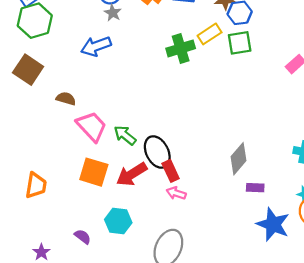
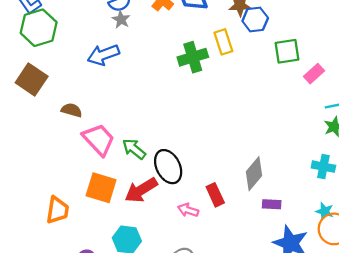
yellow rectangle: (210, 34) -> (223, 42), turned -75
green square: (240, 43) -> (287, 51), moved
red rectangle: (171, 171) -> (215, 195), moved
orange trapezoid: (36, 185) -> (58, 210), moved

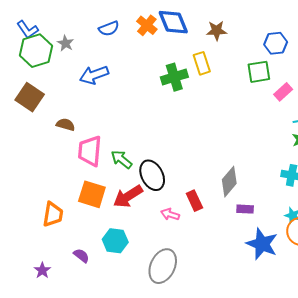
gray star: (121, 19) -> (66, 43), moved
blue hexagon: (255, 19) -> (276, 43), moved
pink trapezoid: (99, 140) -> (90, 151), turned -132

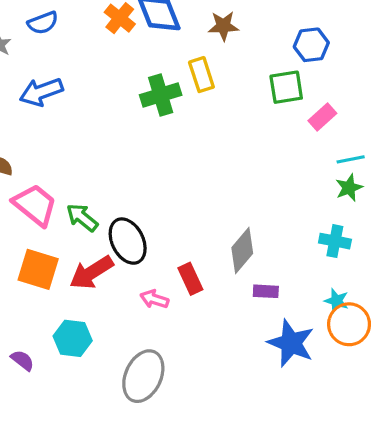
blue semicircle: (109, 28) -> (43, 23), moved
pink trapezoid: (90, 151) -> (35, 205), turned 124

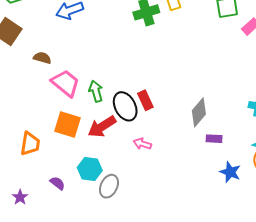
green arrow: (82, 217) -> (96, 91), turned 35
red rectangle: (190, 279) -> (145, 100), moved
blue star: (291, 343) -> (230, 172), size x0.7
gray ellipse: (143, 376) -> (109, 186), moved, size x0.7

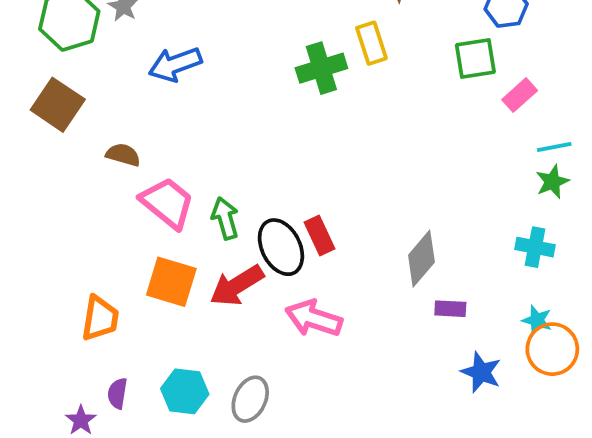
pink arrow: (142, 144) -> (314, 318), size x1.6
cyan hexagon: (90, 169) -> (185, 391), moved
purple semicircle: (57, 183) -> (117, 393), moved, turned -119

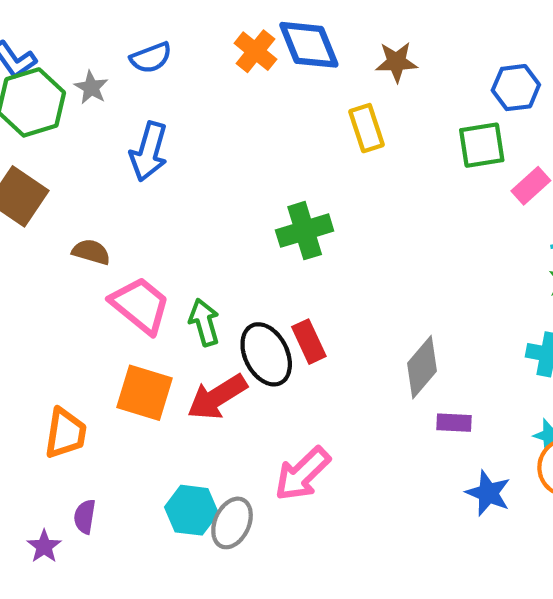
blue arrow: (175, 64) -> (149, 152), turned -54
green cross: (321, 68) -> (305, 231), moved
pink arrow: (314, 318) -> (302, 474), moved, turned -62
cyan hexagon: (185, 391) -> (191, 510), moved

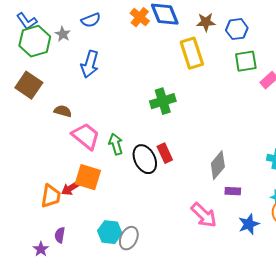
blue hexagon: (516, 88) -> (237, 29), moved
yellow rectangle: (366, 128) -> (192, 53), size x1.4
red arrow: (217, 397) -> (71, 188), moved, size x0.7
pink arrow: (302, 474) -> (204, 215), moved, turned -92
blue star: (488, 493) -> (249, 224), turned 30

